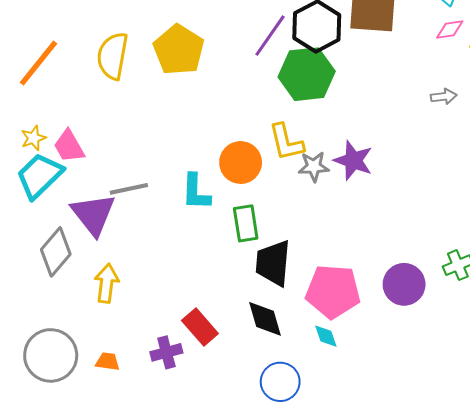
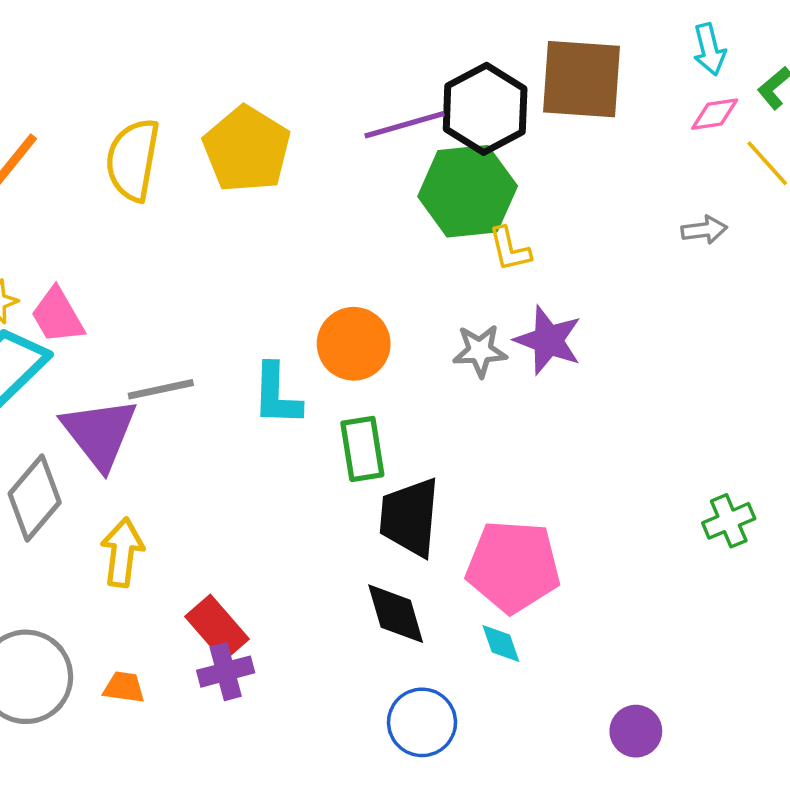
purple line: (270, 36) -> (404, 125), turned 39
yellow L-shape: (286, 142) -> (510, 249), moved, size x0.7
purple circle: (404, 284) -> (636, 731), moved, size x0.7
red rectangle: (200, 327) -> (217, 628), moved

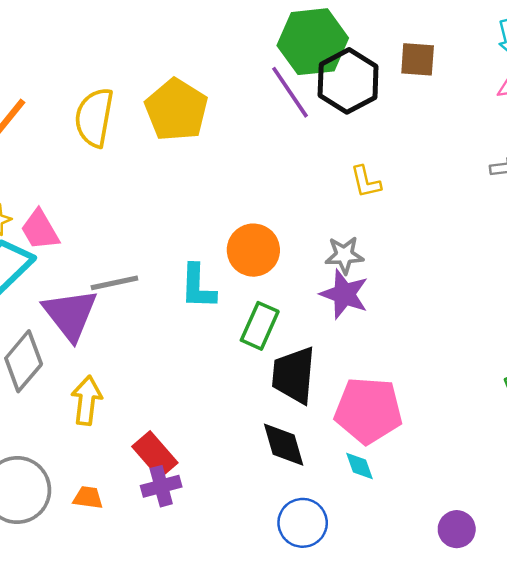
brown square: (581, 79) -> (418, 59), size x0.6
purple line: (404, 125) -> (290, 92), turned 72
green hexagon: (468, 191) -> (313, 42), moved
purple star: (548, 340) -> (344, 294), moved
green rectangle: (362, 449) -> (260, 326), turned 33

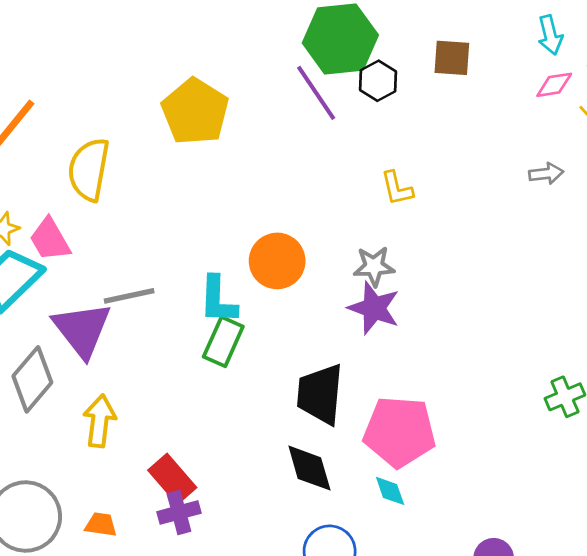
black hexagon: (348, 81) -> (378, 81), size x0.6
yellow semicircle: (94, 117) -> (89, 169), moved
green rectangle: (260, 326) -> (223, 342), moved

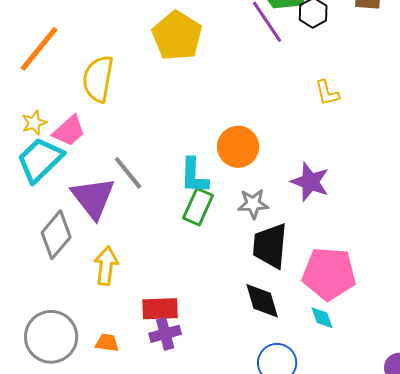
pink trapezoid: (50, 239) -> (69, 131), turned -102
gray star: (374, 266) -> (253, 204), moved
gray line: (129, 296) -> (128, 173), turned 63
red rectangle: (172, 479) -> (160, 309), turned -51

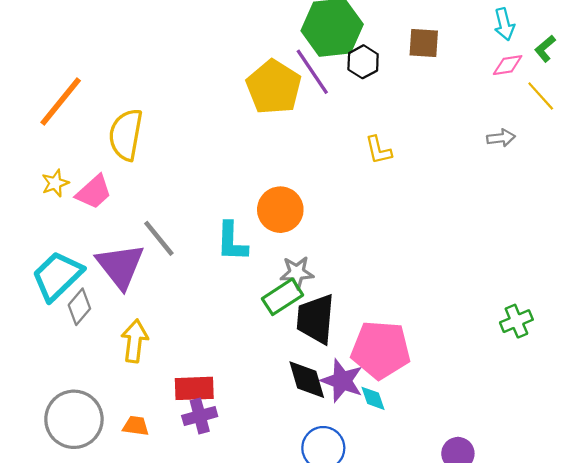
yellow pentagon: (177, 36) -> (274, 87), moved
cyan trapezoid: (40, 160) -> (57, 276), moved
purple star: (310, 182) -> (342, 381), moved
green rectangle: (198, 207) -> (282, 297), moved, turned 33
gray diamond: (56, 235) -> (79, 307), size x0.7

